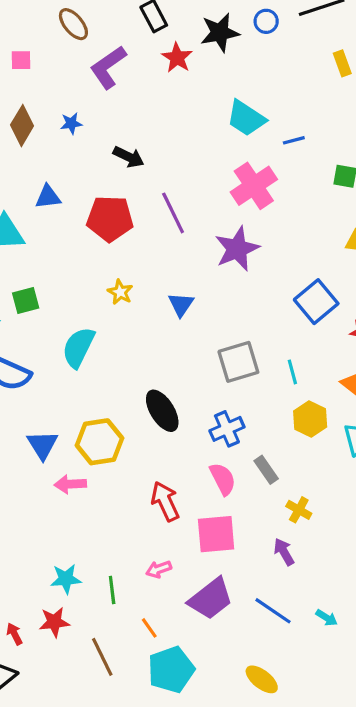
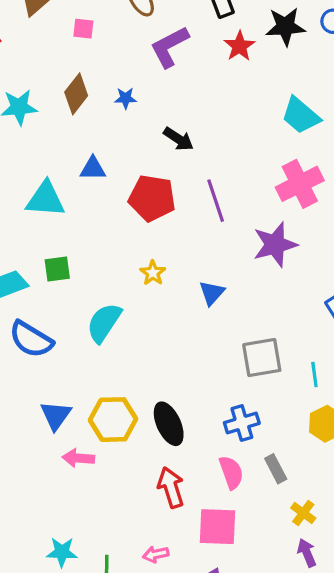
black ellipse: (162, 411) -> (169, 424), moved
purple arrow: (284, 552) -> (307, 553), moved

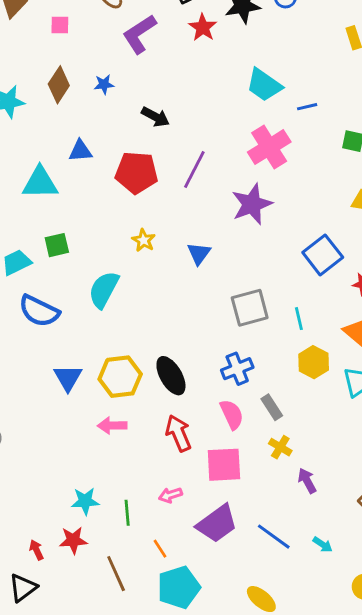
purple line: (216, 201) -> (194, 169), turned 51
pink arrow: (78, 458) -> (112, 426), moved
yellow cross: (303, 513) -> (280, 447), moved

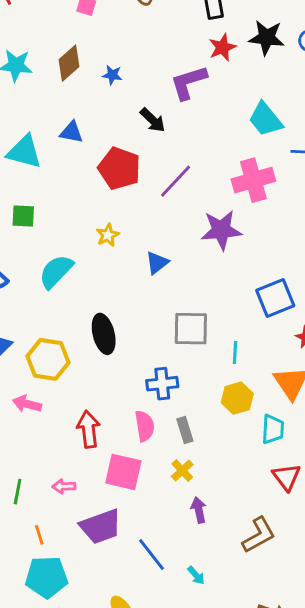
purple L-shape: (139, 34) -> (188, 82), moved
black ellipse: (171, 376) -> (104, 334), moved

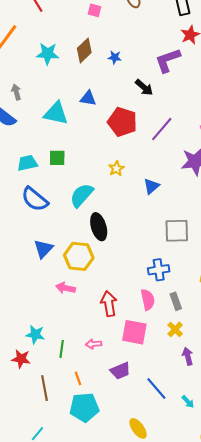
black ellipse: (104, 334) -> (99, 227), moved
purple trapezoid: (101, 527) -> (120, 371), size x0.7

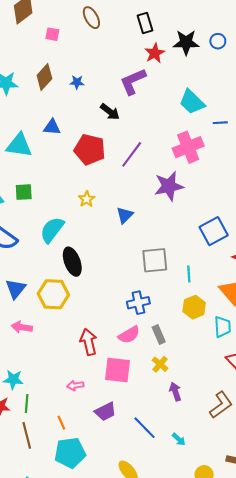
pink arrow: (66, 288) -> (22, 327), moved
pink semicircle: (148, 300) -> (129, 335), turned 75
green line: (62, 349) -> (27, 404), moved

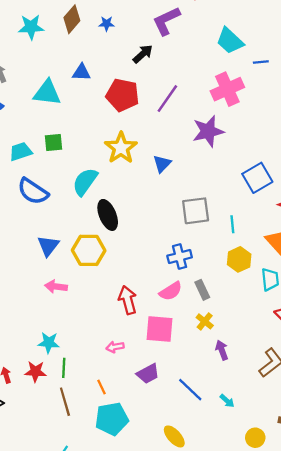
black arrow: (110, 112) -> (143, 54), turned -78
yellow star: (87, 199) -> (121, 148), size x1.8

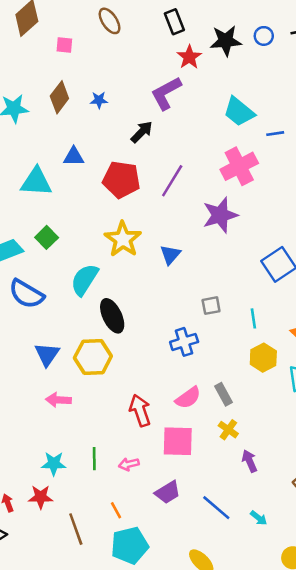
green square: (54, 142) -> (47, 237), turned -36
gray square: (196, 211) -> (211, 306), size x0.6
blue cross: (180, 257) -> (184, 342), moved
green line: (64, 368) -> (94, 459), moved

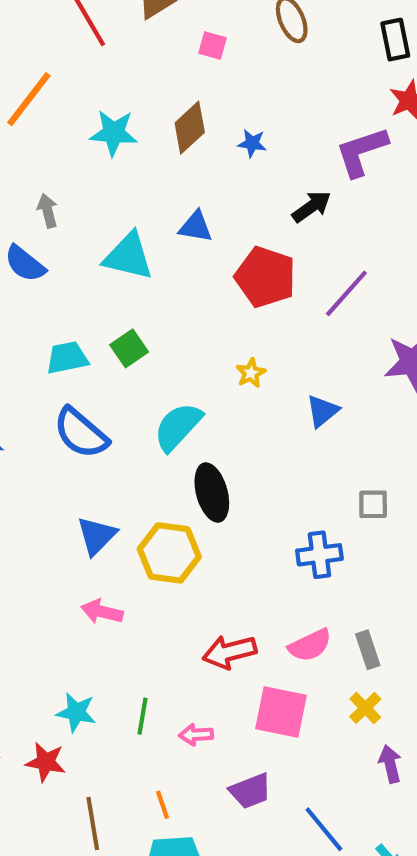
yellow star: (123, 239) -> (251, 373), size x0.5
red arrow: (140, 410) -> (230, 652), turned -96

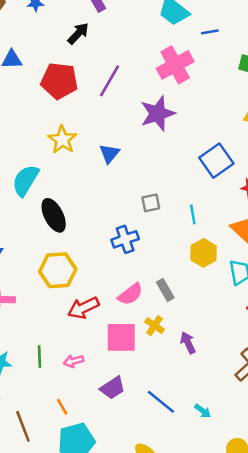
yellow star: (251, 373) -> (62, 140), size x1.6
yellow hexagon: (169, 553) -> (58, 270), moved
yellow cross: (365, 708) -> (155, 326), moved
purple arrow: (390, 764) -> (188, 343), moved

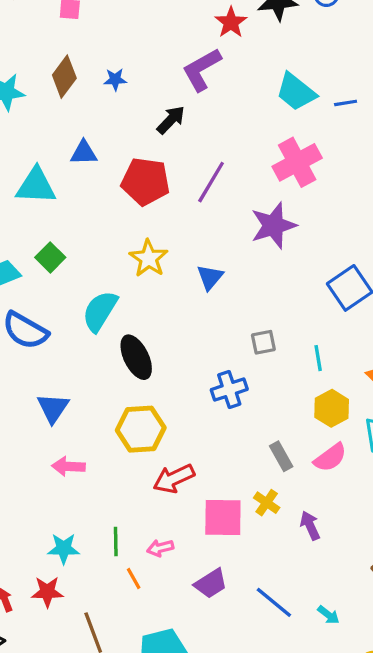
blue line: (210, 32) -> (346, 103), moved
pink semicircle: (130, 294) -> (330, 458), moved
orange line: (62, 407) -> (134, 578), moved

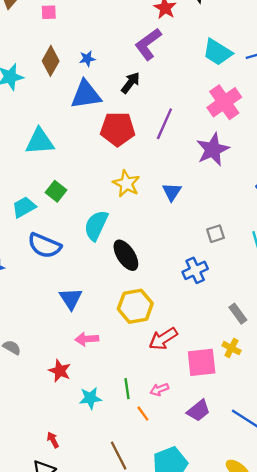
blue triangle: (84, 153) -> (86, 95), moved, size x1.6
red star: (47, 592) -> (60, 371), moved, turned 30

